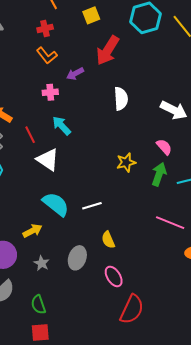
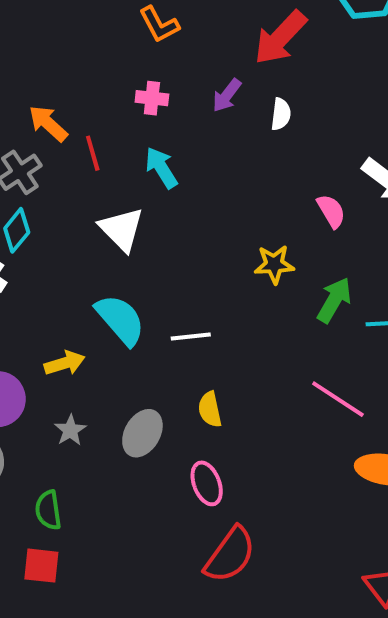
purple arrow: (75, 74) -> (227, 95), moved, turned -36
white semicircle: (121, 99) -> (281, 114), moved, size x0.7
red line: (30, 135) -> (93, 153), moved
pink semicircle: (164, 147) -> (331, 211), moved

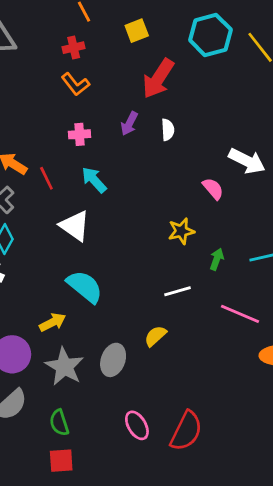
green arrow: (334, 300) -> (217, 259), moved, size x0.7
white line: (191, 337) -> (178, 291), moved
yellow semicircle: (210, 409) -> (155, 336), turned 70
gray star: (70, 430) -> (64, 367), size x1.8
pink ellipse: (207, 483) -> (137, 425), moved

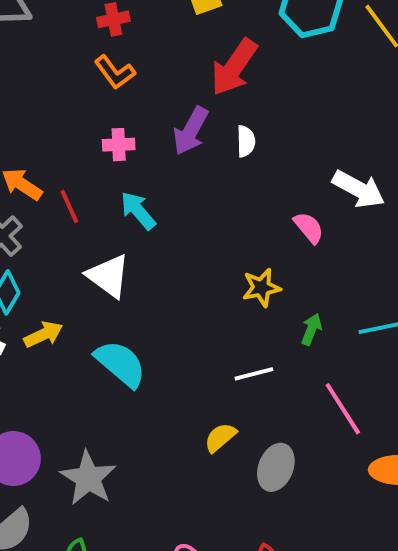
purple arrow: (129, 124) -> (191, 131), size x1.4
pink line: (240, 314) -> (343, 409), turned 33
yellow arrow: (53, 322) -> (43, 334), moved
gray ellipse: (113, 360) -> (276, 467), moved

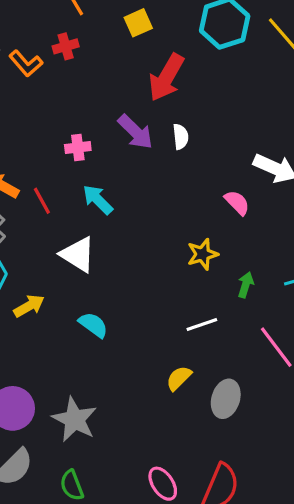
orange L-shape: (115, 72) -> (26, 63), moved
purple arrow: (191, 131) -> (135, 132), turned -69
cyan semicircle: (120, 364) -> (93, 325), size x0.7

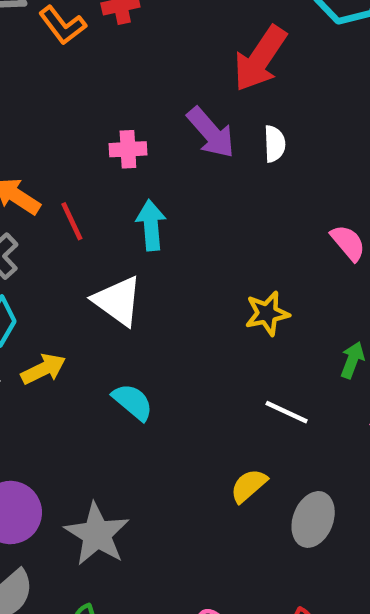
cyan arrow: (98, 200) -> (151, 225), turned 36
yellow star: (203, 254) -> (267, 313), moved
white line: (202, 325) -> (287, 412), turned 40

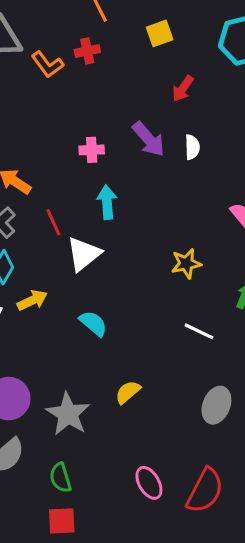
red arrow: (260, 59) -> (183, 89), size x0.6
red line: (72, 221) -> (53, 222), moved
white triangle: (118, 301) -> (84, 254), turned 45
yellow semicircle: (249, 486) -> (128, 392), moved

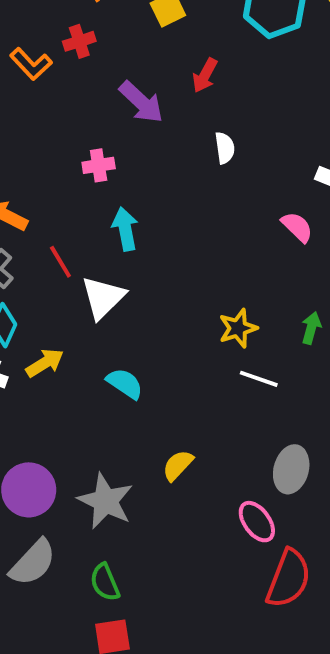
purple arrow: (149, 139) -> (141, 102), moved
yellow star: (186, 263) -> (238, 328), moved
pink ellipse: (149, 483) -> (257, 522), moved

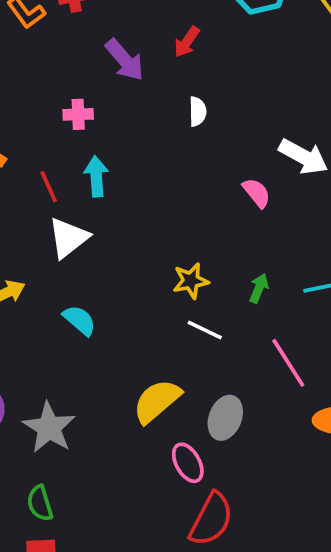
red line: (60, 262) -> (49, 187), moved
yellow semicircle: (178, 465) -> (157, 401), moved, size x1.6

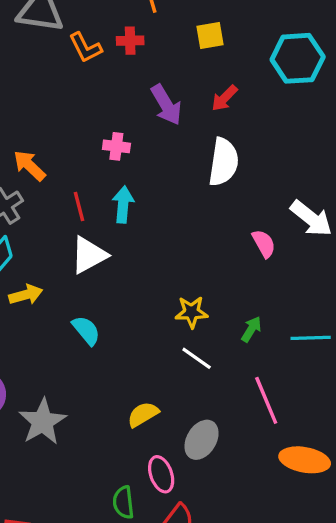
white semicircle: (198, 111) -> (224, 162), size x1.8
yellow semicircle: (157, 401) -> (143, 414), size x0.7
green semicircle: (40, 503) -> (123, 502), moved

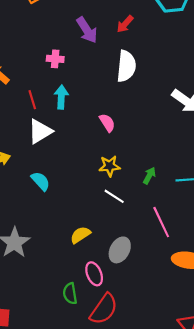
pink semicircle: (264, 244) -> (107, 123), moved

